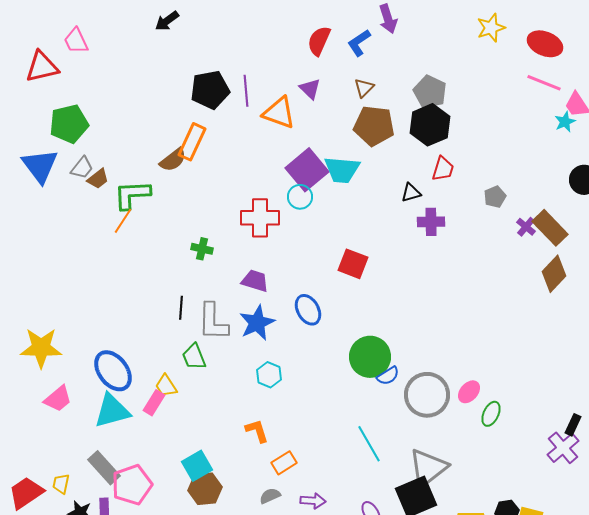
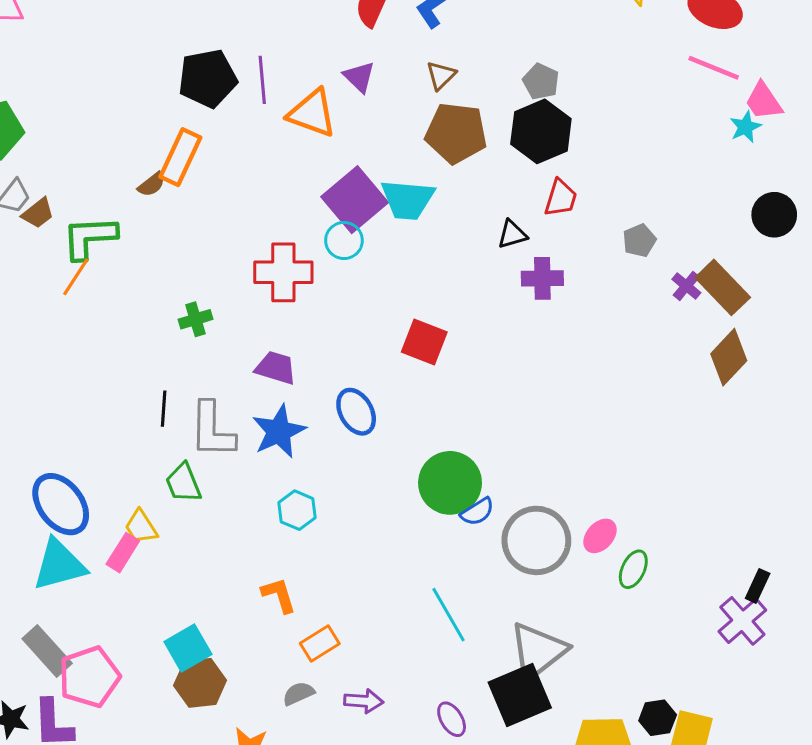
gray pentagon: (430, 92) -> (541, 81), size x0.7
brown semicircle: (173, 160) -> (152, 184), size x0.7
green cross: (202, 249) -> (195, 319), turned -30

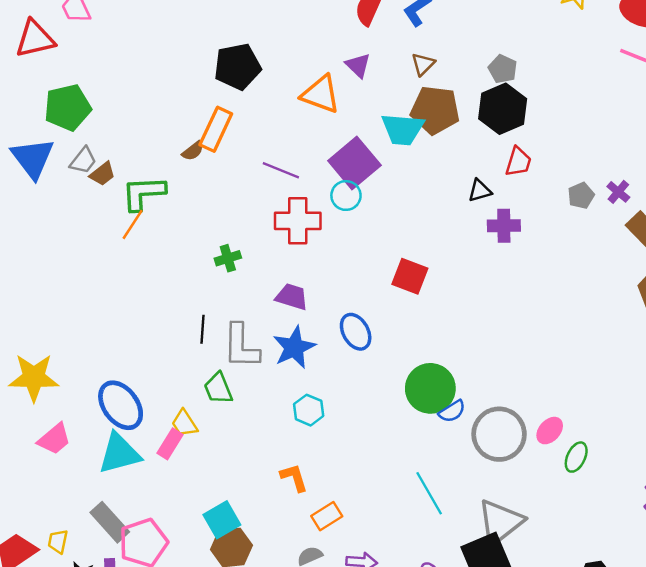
purple line: (262, 80) -> (281, 170), moved, turned -63
cyan trapezoid: (408, 200) -> (403, 129), moved
purple cross: (686, 286) -> (618, 192), moved

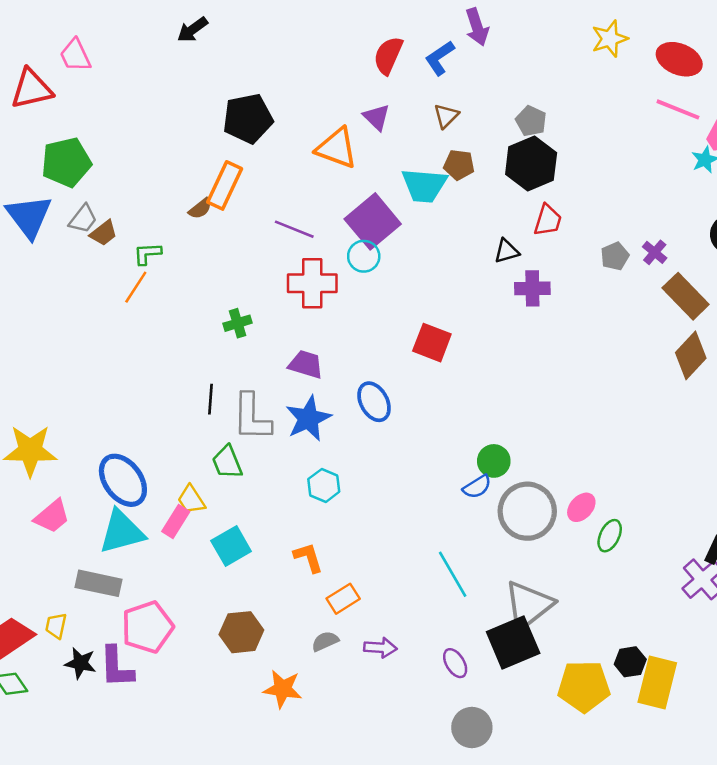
brown pentagon: (435, 110) -> (459, 165), size x0.6
green L-shape: (143, 193) -> (147, 254), size x0.6
green circle: (430, 388) -> (494, 461), moved, size x0.6
cyan square: (222, 520) -> (231, 546), moved
gray rectangle: (110, 522) -> (98, 583), moved, turned -36

